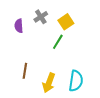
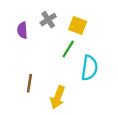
yellow square: (66, 22) -> (78, 25), turned -35
cyan semicircle: (76, 81) -> (89, 68), moved

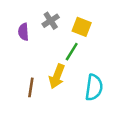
cyan semicircle: (89, 68) -> (94, 87), moved
yellow arrow: (58, 97) -> (57, 76), moved

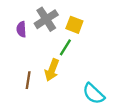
gray cross: (51, 21) -> (46, 19), size x1.5
cyan semicircle: (94, 87) -> (94, 94), moved, turned 125

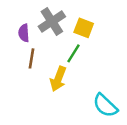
brown line: (28, 80) -> (31, 58), moved

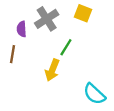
yellow square: (84, 28) -> (83, 13), moved
brown line: (31, 58) -> (12, 54), moved

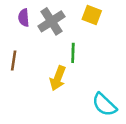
purple semicircle: (22, 29) -> (24, 18), moved
green line: (66, 47) -> (73, 53), turned -30

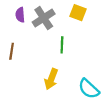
yellow arrow: (58, 78) -> (51, 79), moved

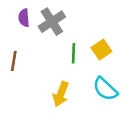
yellow square: (78, 13) -> (101, 50), moved, turned 35
cyan semicircle: (89, 89) -> (105, 89), moved

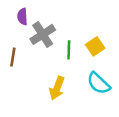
gray cross: (52, 22) -> (43, 34), moved

